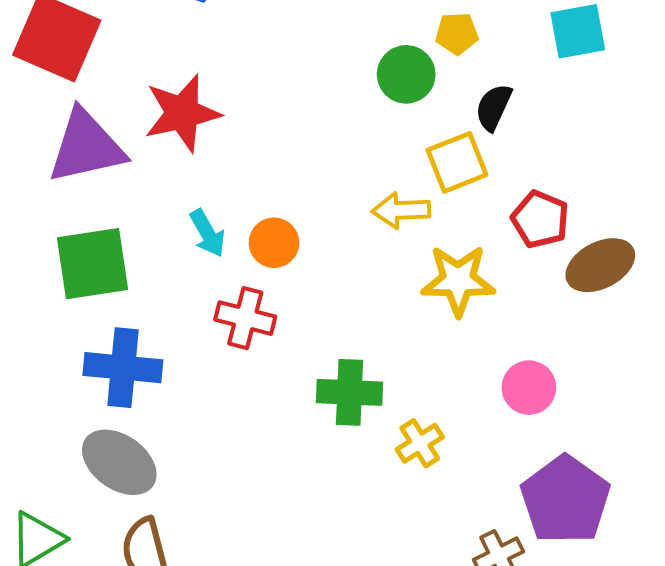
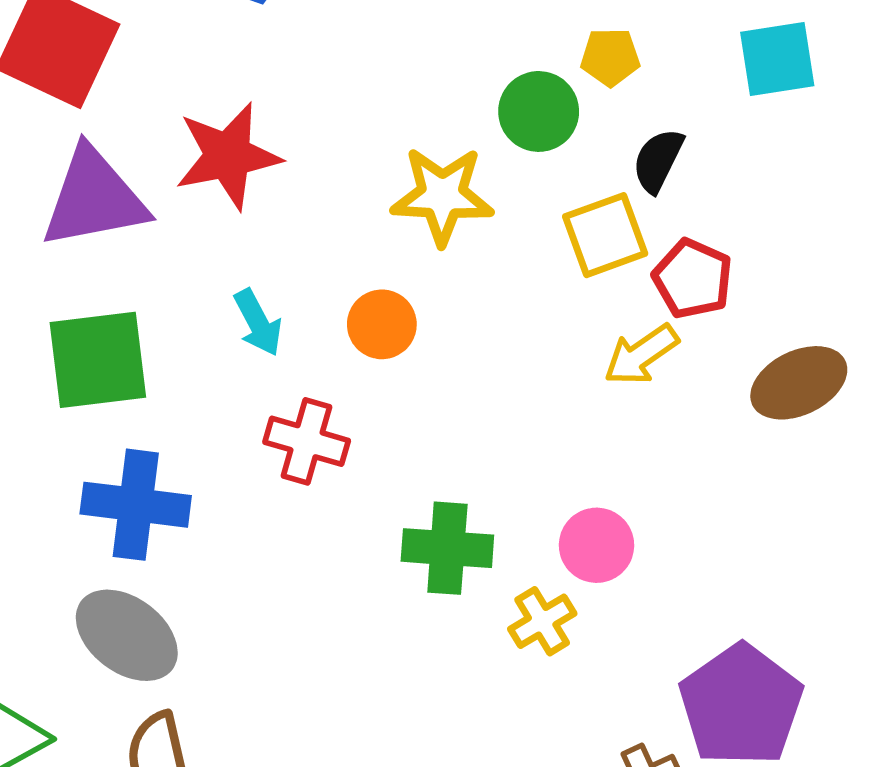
yellow arrow: (401, 210) -> (641, 355), moved, turned -34
red pentagon: (540, 219) -> (693, 279), moved
orange circle: (274, 243) -> (382, 324), moved
yellow star: (458, 280) -> (442, 196), moved
pink circle: (529, 388) -> (597, 545), moved

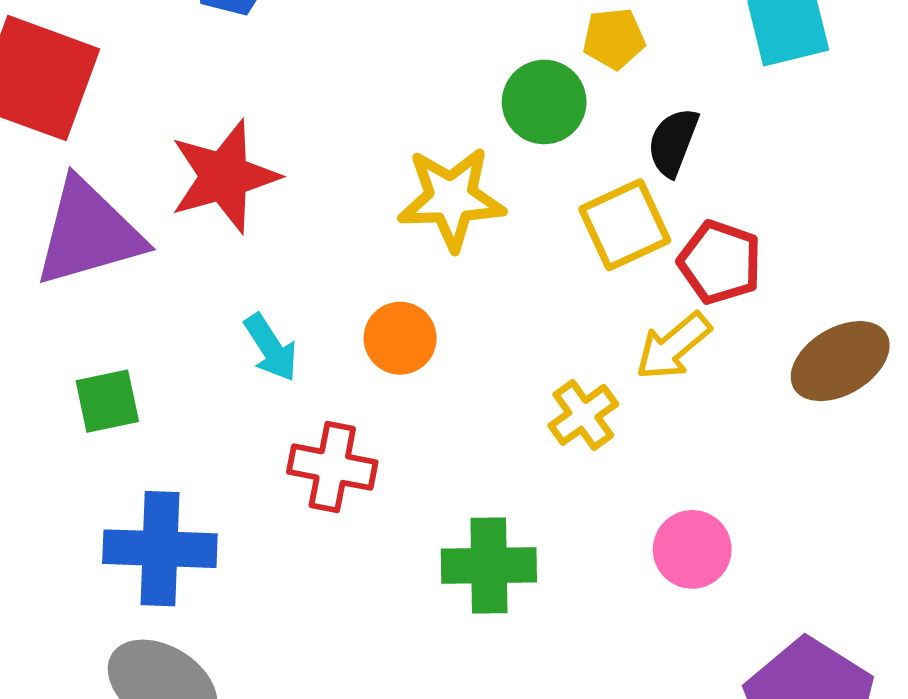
green square: (98, 360) -> (107, 401), size x0.6
pink circle: (597, 545) -> (692, 549), moved
yellow cross: (542, 621) -> (583, 415), moved

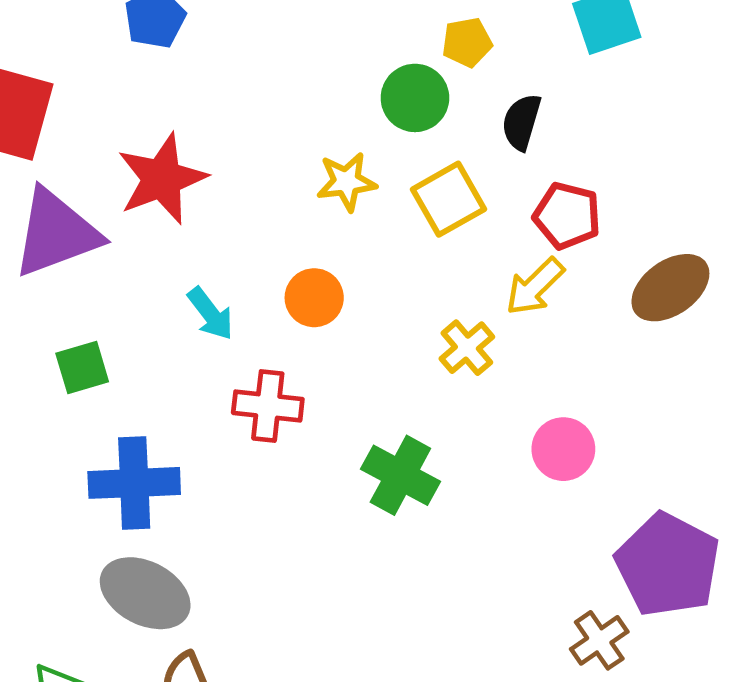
yellow star: (451, 199) -> (346, 182), size x0.7
yellow square: (625, 225) -> (448, 199), moved
green cross: (489, 566) -> (400, 475), turned 34

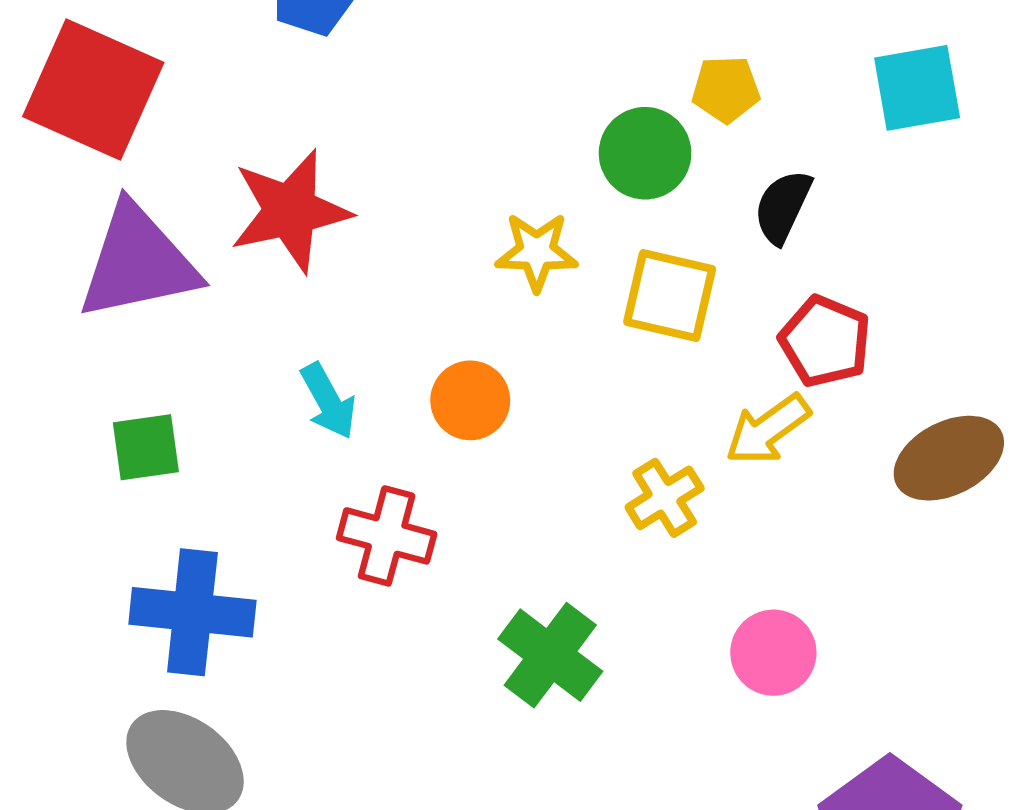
yellow square: (448, 199) -> (670, 295), turned 34

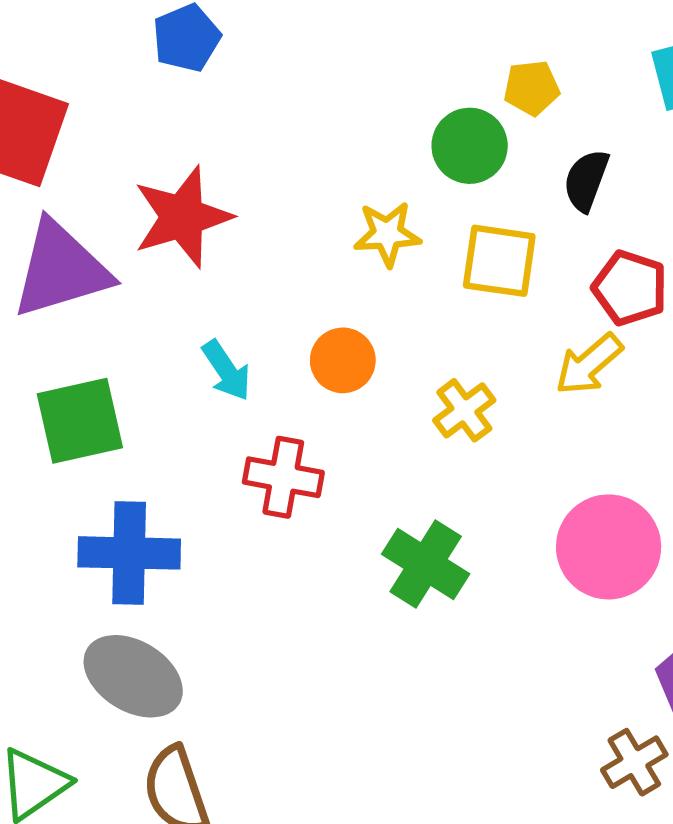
green square: (146, 447) -> (80, 421), size x1.5
yellow cross: (665, 498) -> (464, 410), moved
pink circle: (773, 653) -> (609, 547), size x1.5

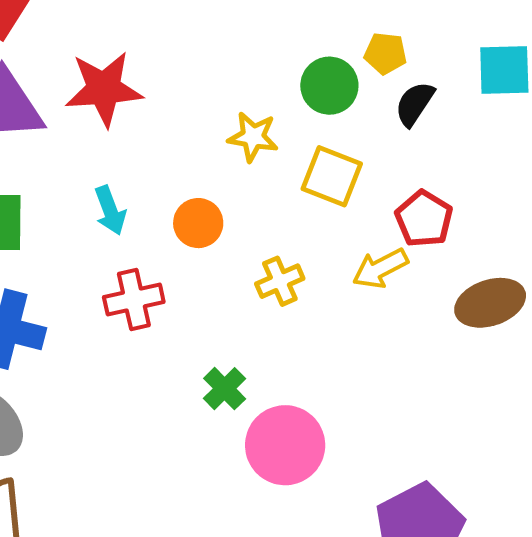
black semicircle: (586, 180) -> (415, 104), moved
red cross: (283, 477) -> (134, 300), turned -36
pink circle: (609, 547) -> (285, 445), moved
green cross: (426, 564) -> (225, 389), size x0.7

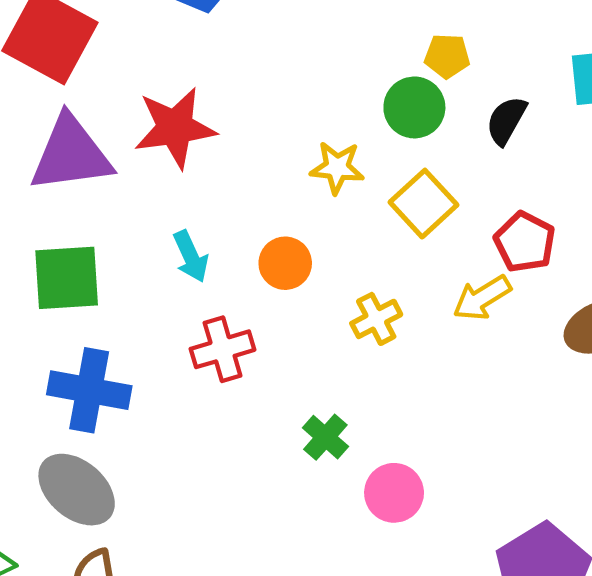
yellow pentagon: (385, 53) -> (447, 56), moved
yellow square: (332, 176) -> (424, 204), turned 30
pink circle: (285, 445) -> (394, 493), size x0.7

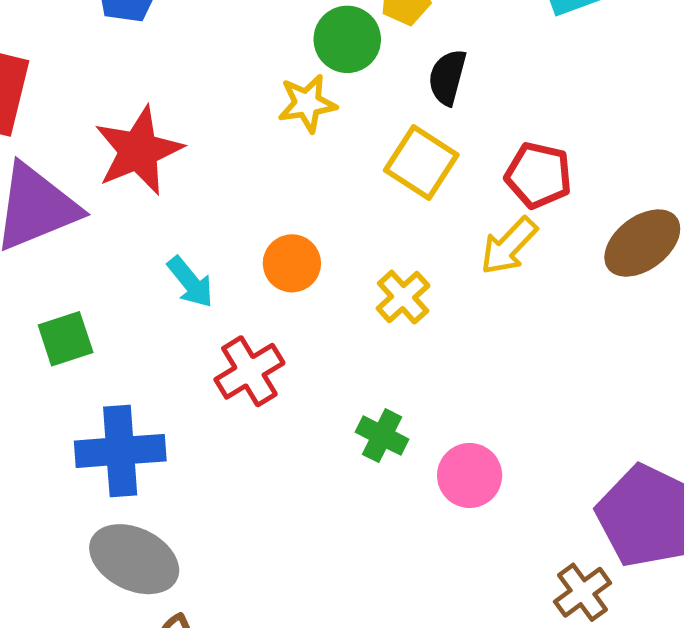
green circle: (414, 107) -> (347, 39), moved
black semicircle: (506, 120) -> (447, 77), moved
yellow star: (337, 168) -> (307, 103), moved
green square: (67, 278) -> (66, 339), size x0.7

